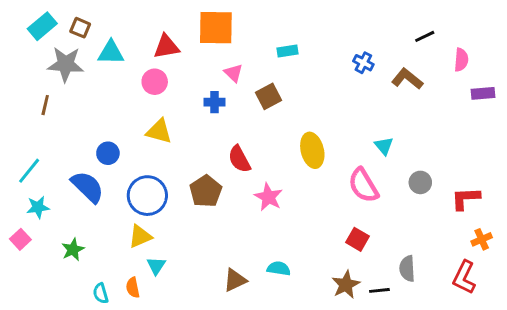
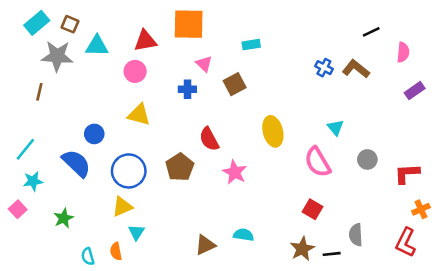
blue cross: (363, 63) -> (324, 68), moved
purple rectangle: (483, 93) -> (415, 91), moved, turned -30

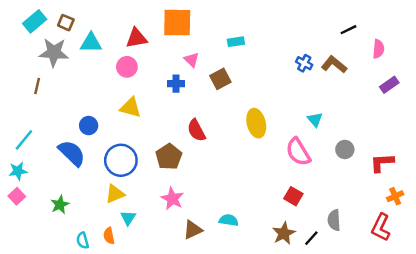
pink star: (235, 172) -> (172, 199), moved
cyan star: (33, 181) -> (18, 171), moved
black line: (332, 254) -> (311, 238), turned -42

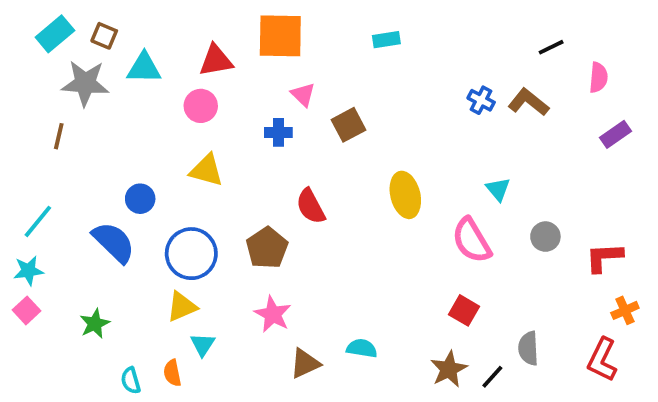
cyan rectangle: (236, 42) -> (386, 40), moved

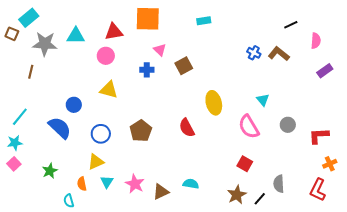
brown square: (104, 36) -> (12, 34), moved
red semicircle: (311, 206) -> (187, 128), moved
blue circle: (191, 254) -> (101, 134), size x0.7
pink star: (273, 314) -> (135, 184), moved
orange semicircle: (172, 373) -> (82, 184), moved

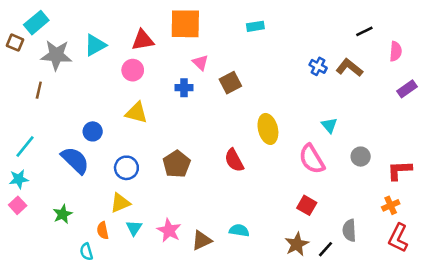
cyan triangle: (76, 36) -> (95, 45), turned -30
orange cross: (330, 164) -> (391, 205), moved

